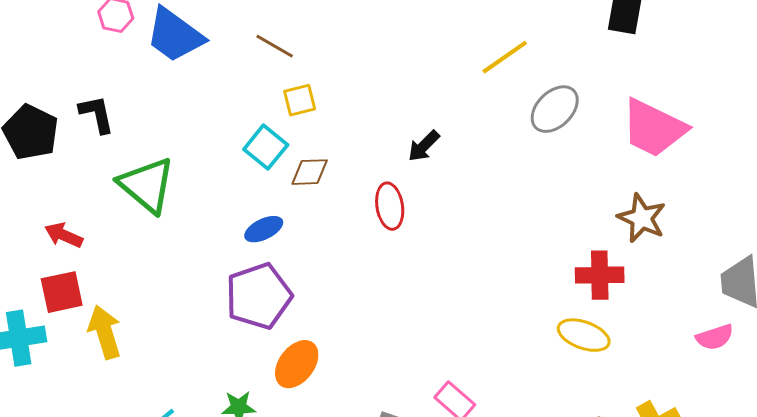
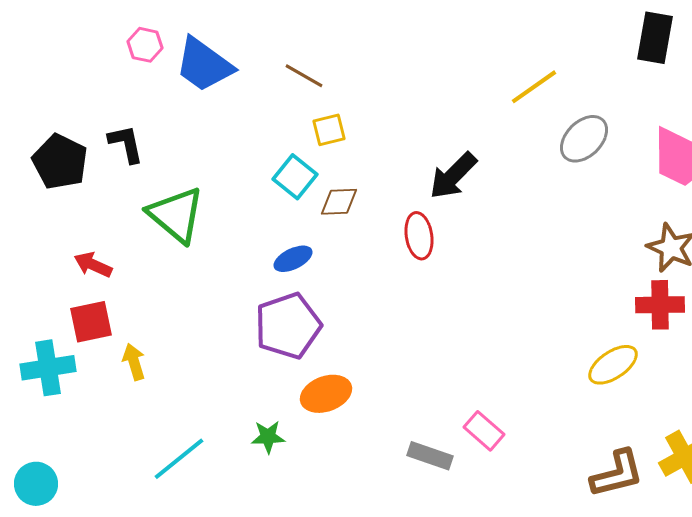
black arrow: (424, 146) -> (453, 176), size x1.5
red cross: (600, 275) -> (660, 305), moved
yellow arrow: (105, 332) -> (134, 362), size x0.7
yellow ellipse: (584, 335) -> (613, 365), turned -54
orange ellipse: (297, 364) -> (326, 394), turned 33

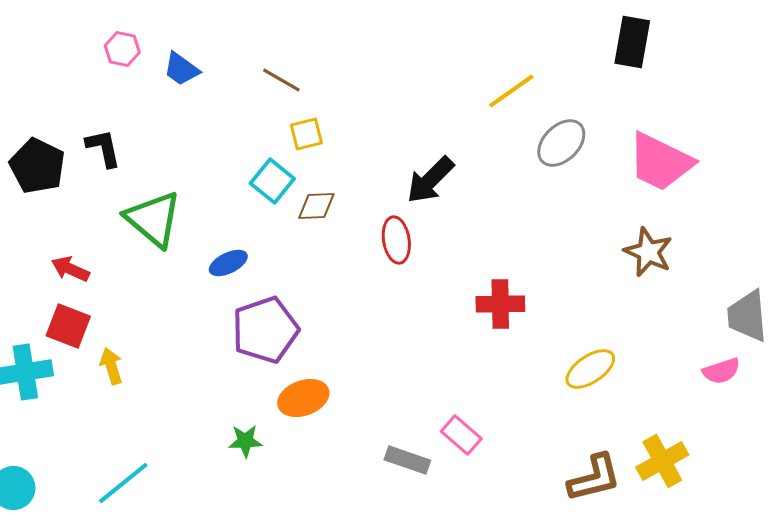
blue trapezoid: (204, 65) -> (181, 69), size x0.6
blue ellipse: (293, 259) -> (228, 263), moved
red cross: (660, 305) -> (500, 304), moved
red square: (91, 322) -> (68, 326), turned 33
cyan line: (179, 459) -> (123, 483), moved

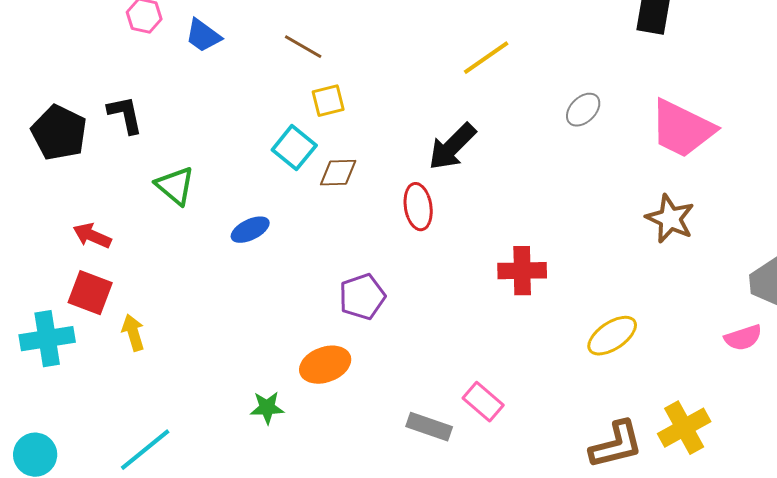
yellow line: (511, 91) -> (486, 58), moved
gray ellipse: (561, 143) -> (583, 110), size x0.7
green triangle: (153, 219) -> (175, 186), size x0.7
purple pentagon: (265, 330) -> (362, 297), moved, size x0.7

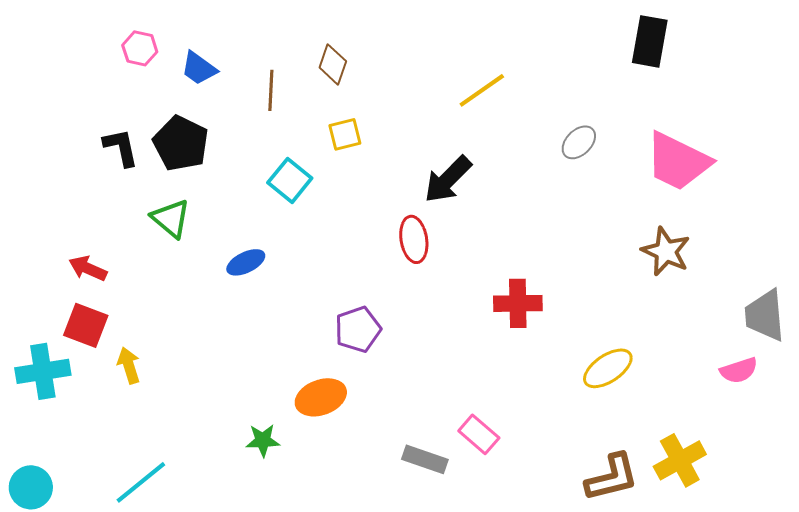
brown line: (303, 47) -> (271, 90), moved, turned 63
yellow square: (328, 101) -> (345, 134), moved
black pentagon: (59, 133) -> (181, 143), moved
brown diamond: (338, 173) -> (333, 64), moved, turned -69

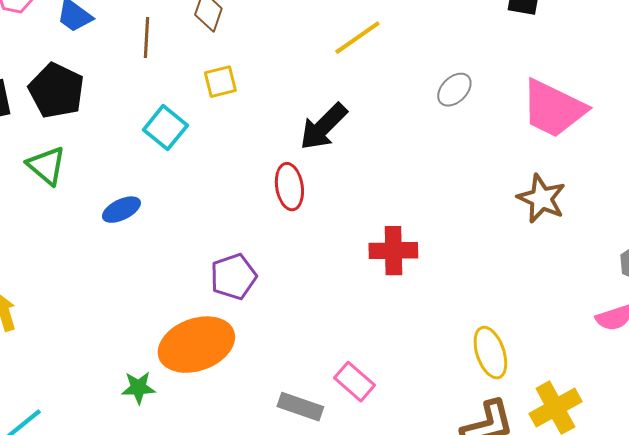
yellow ellipse: (608, 368) -> (490, 353), moved, turned -75
orange ellipse: (321, 397) -> (196, 345), size x1.5

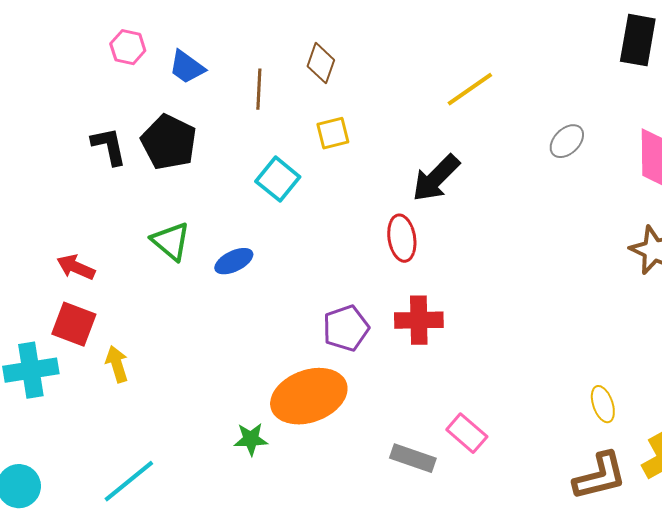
green triangle: (46, 166) -> (171, 241), moved
red cross: (393, 251) -> (419, 320), moved
yellow ellipse: (490, 353) -> (603, 404), size x0.7

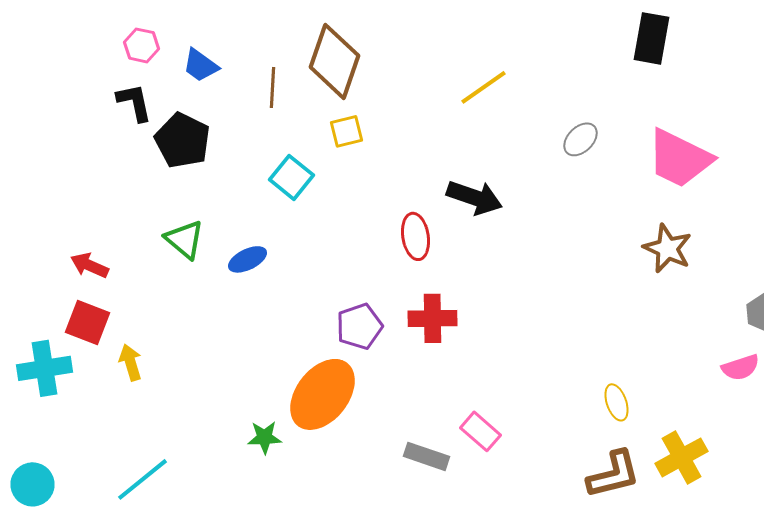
brown diamond: (321, 63) -> (334, 61), size x1.8
black L-shape: (109, 146) -> (134, 102), moved
black arrow: (436, 178) -> (474, 197), moved, turned -116
orange ellipse: (309, 396) -> (322, 394), turned -32

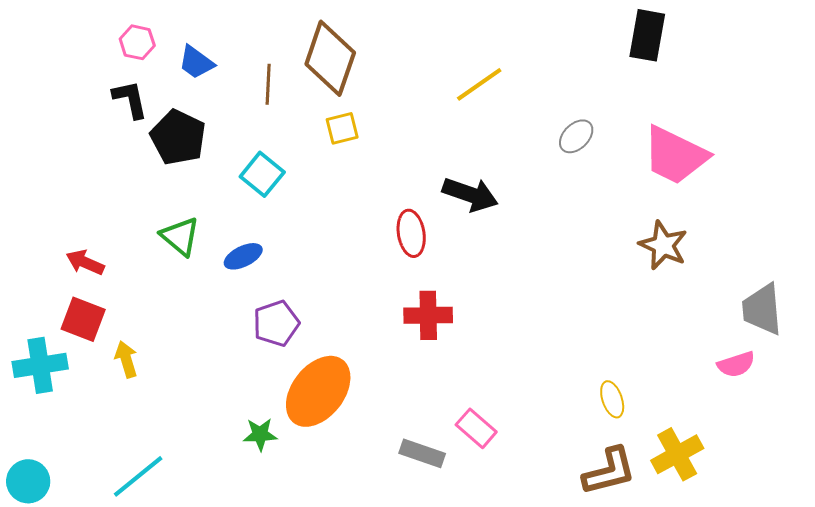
cyan square: (292, 177) -> (262, 174), moved
purple pentagon: (360, 326) -> (276, 323), moved

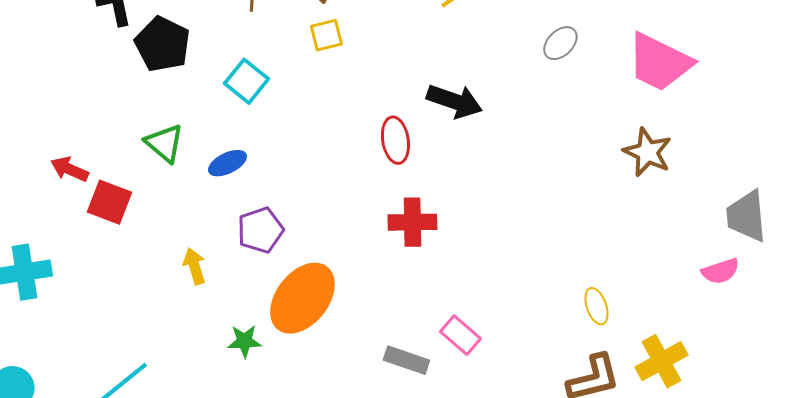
red square: (83, 319) -> (109, 202), moved
yellow arrow: (126, 359) -> (194, 266), moved

